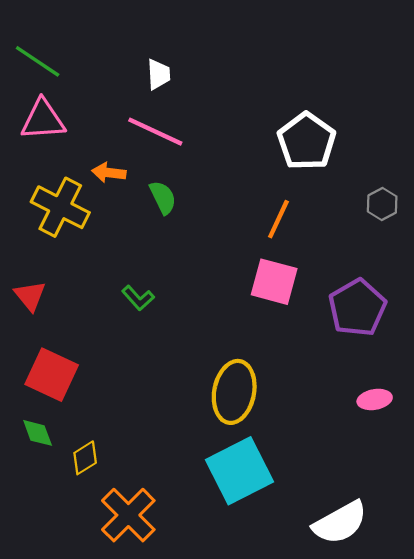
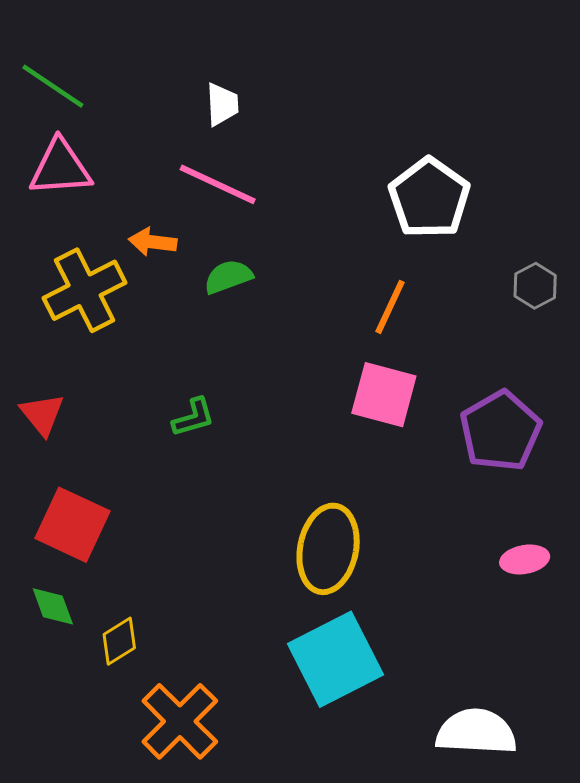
green semicircle: (163, 197) -> (228, 277), turned -84
yellow cross: (60, 207) -> (85, 290), turned 36
green L-shape: (138, 298) -> (193, 417), turned -64
white semicircle: (340, 523) -> (476, 732), turned -148

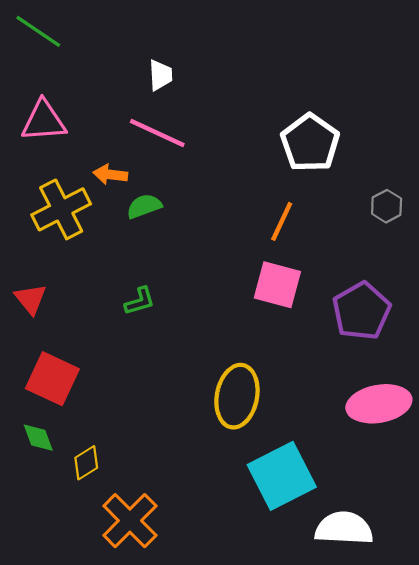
green line: (53, 86) -> (38, 31), moved
green semicircle: (228, 277) -> (144, 206), moved
pink ellipse: (525, 559) -> (379, 404), size x1.8
cyan square: (336, 659) -> (282, 476), moved

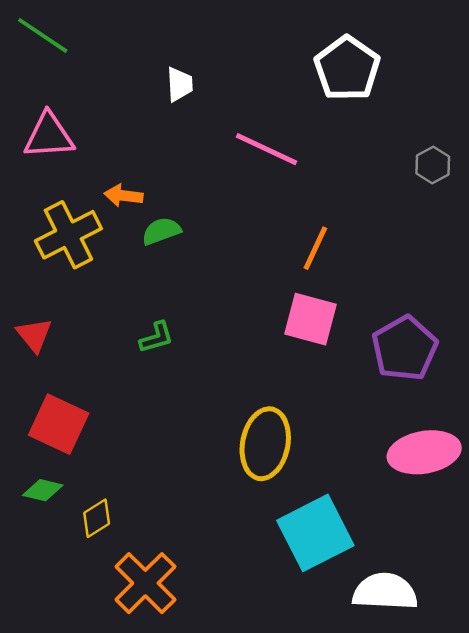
pink line: (157, 133) -> (266, 149), moved
white pentagon: (310, 143) -> (347, 68), moved
gray hexagon: (387, 206) -> (433, 165), moved
green diamond: (38, 438) -> (43, 490), turned -56

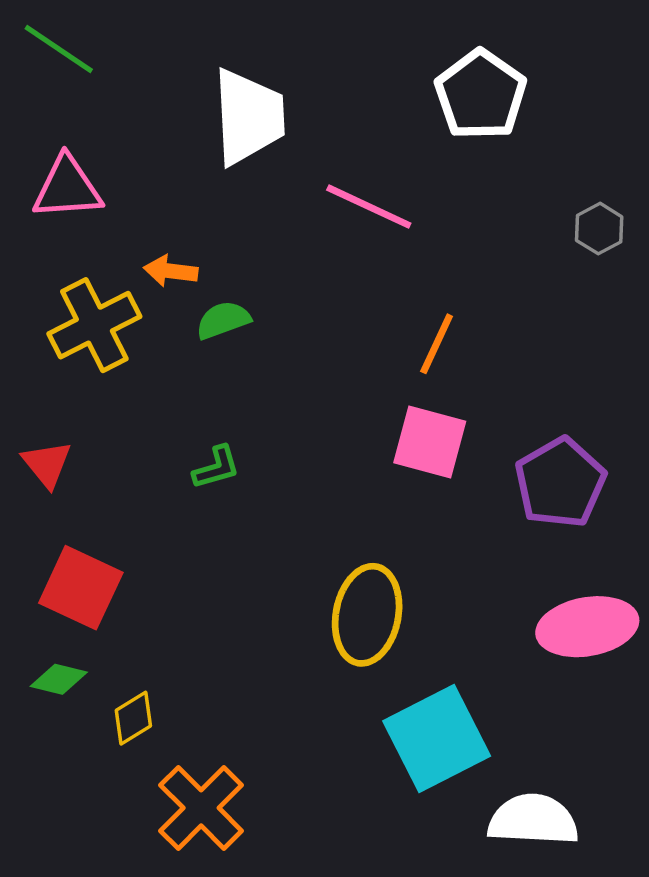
white trapezoid: (180, 84) -> (249, 117), size x2.0

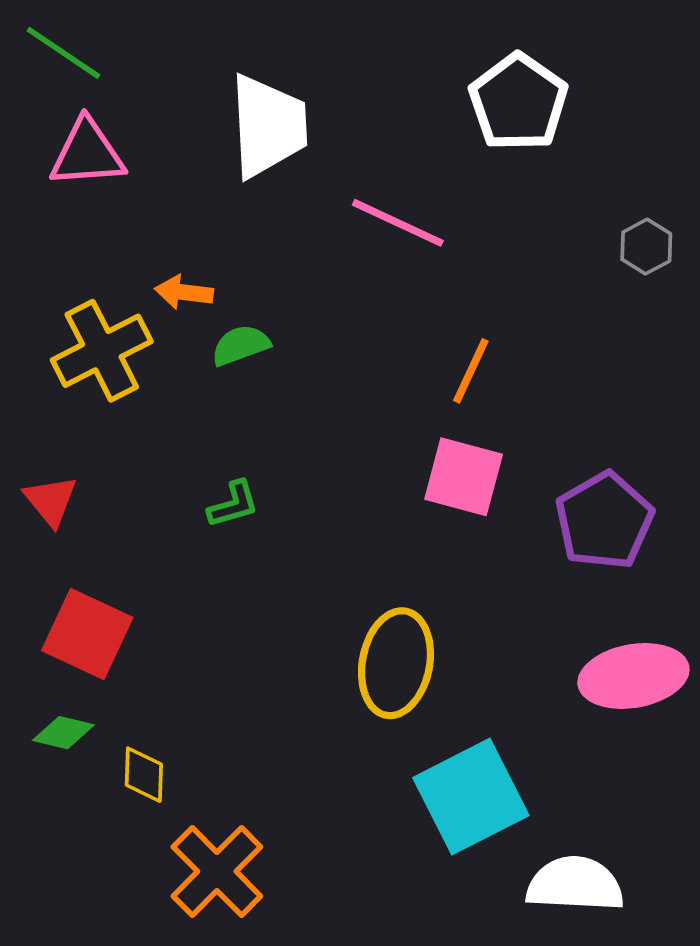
pink triangle: (67, 188) -> (87, 153), moved
yellow diamond: (133, 718) -> (144, 775), turned -56

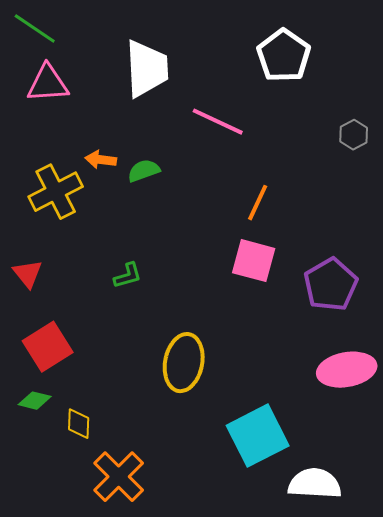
green semicircle: (241, 345) -> (144, 171), moved
red square: (87, 634) -> (48, 347), turned 33
yellow ellipse: (396, 663) -> (184, 363), moved

